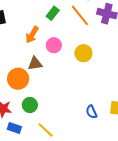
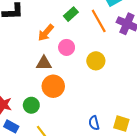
orange circle: (18, 79) -> (53, 86), moved

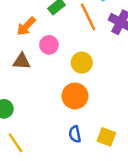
orange circle: (53, 86) -> (75, 96), moved

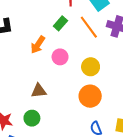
brown triangle: (22, 61) -> (39, 91), moved

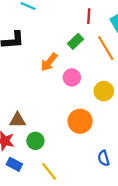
brown triangle: (39, 91) -> (18, 120), moved
orange circle: (90, 96) -> (80, 121), moved

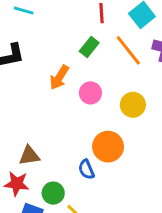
green circle: (35, 141) -> (53, 193), moved
blue semicircle: (104, 158) -> (86, 169), moved

